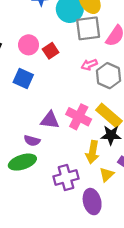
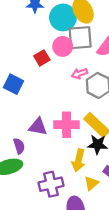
pink circle: (29, 45) -> (63, 46), moved
pink cross: (79, 117) -> (67, 125), turned -30
purple semicircle: (32, 141) -> (19, 146), turned -126

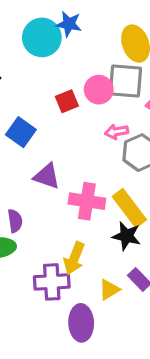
cyan circle: (63, 17) -> (42, 37), moved
purple triangle: (38, 127) -> (47, 176), moved
yellow arrow: (78, 160) -> (74, 258), moved

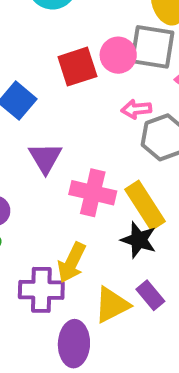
red square: (67, 101) -> (77, 67), size x1.4
purple triangle: (47, 176) -> (45, 158), turned 36
yellow triangle: (109, 290) -> (112, 305), size x1.4

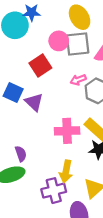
pink circle: (118, 55) -> (59, 41), moved
purple triangle: (45, 158) -> (34, 102), moved

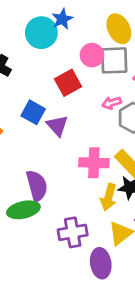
blue star: (32, 13) -> (62, 19), turned -30
purple semicircle: (21, 154) -> (37, 186), size x1.6
yellow arrow: (66, 171) -> (108, 197), moved

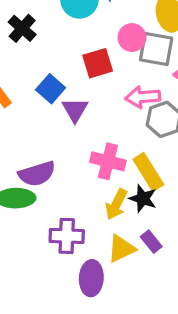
pink arrow: (112, 103) -> (143, 97), size x1.5
purple semicircle: (37, 186) -> (37, 174), turned 76

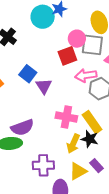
red square: (98, 63) -> (67, 56), moved

